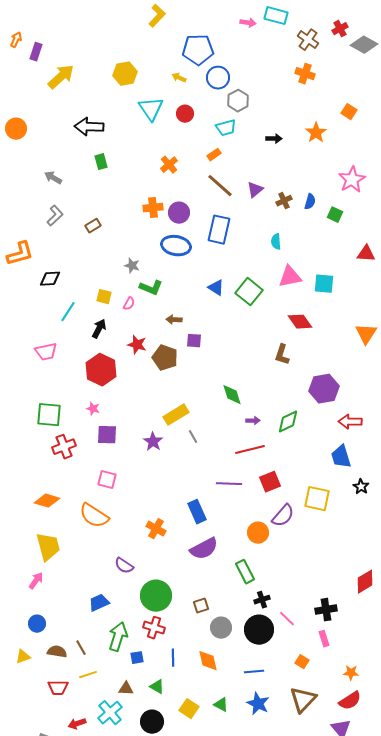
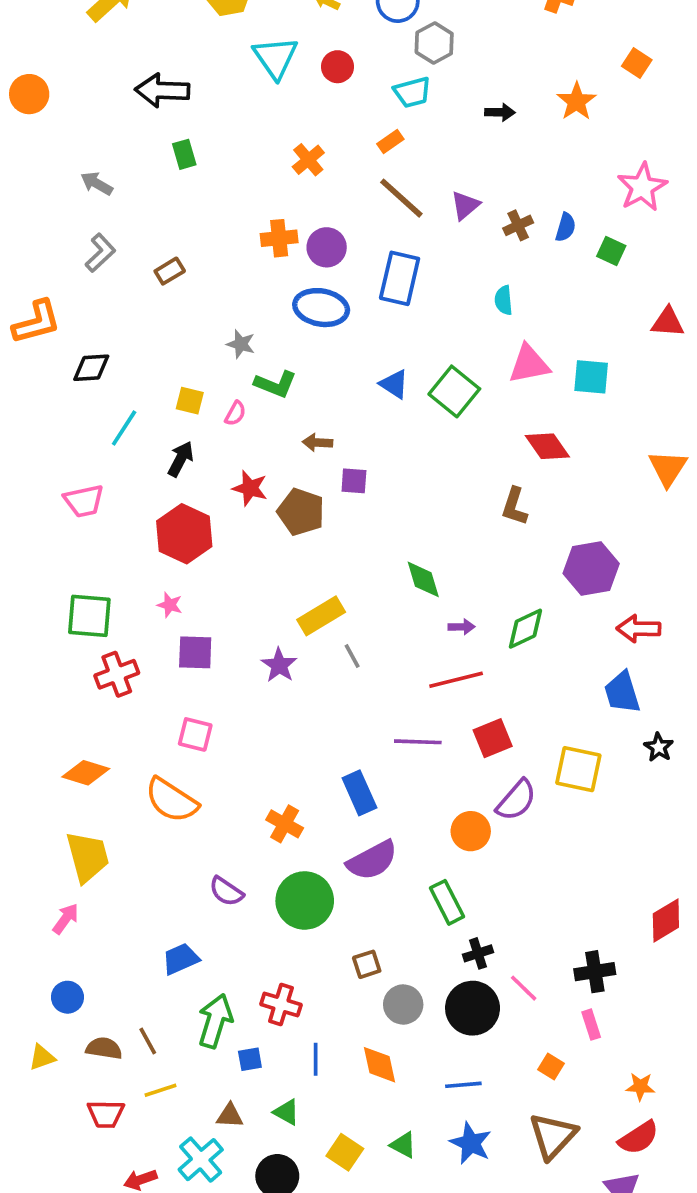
green circle: (156, 596) -> (305, 900), moved

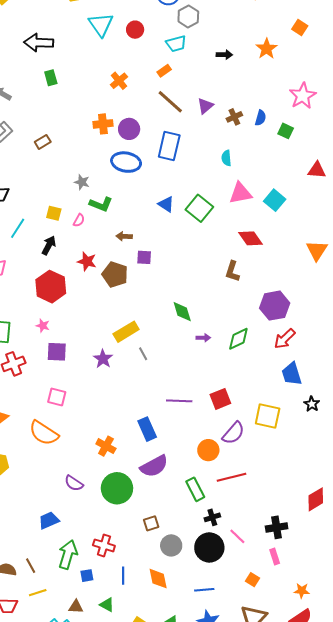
cyan square: (591, 377) -> (275, 200), turned 35
red arrow: (639, 629) -> (285, 339), moved, turned -45
red line: (456, 680) -> (231, 477), moved

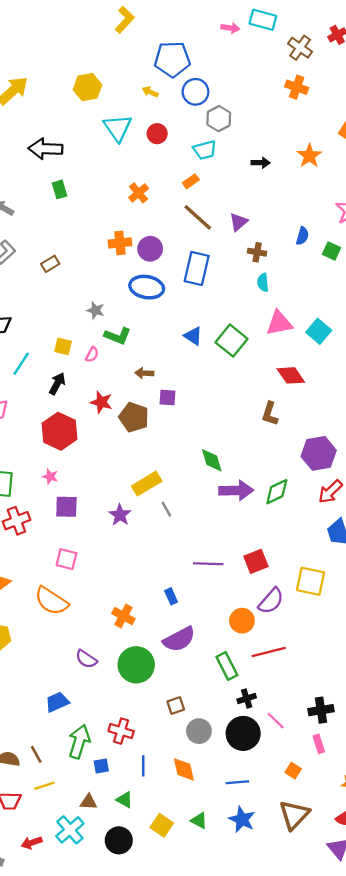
brown cross: (234, 117) -> (257, 252), moved, turned 35
purple arrow: (203, 338) -> (236, 490), size x2.0
blue rectangle: (147, 429) -> (171, 596), size x0.6

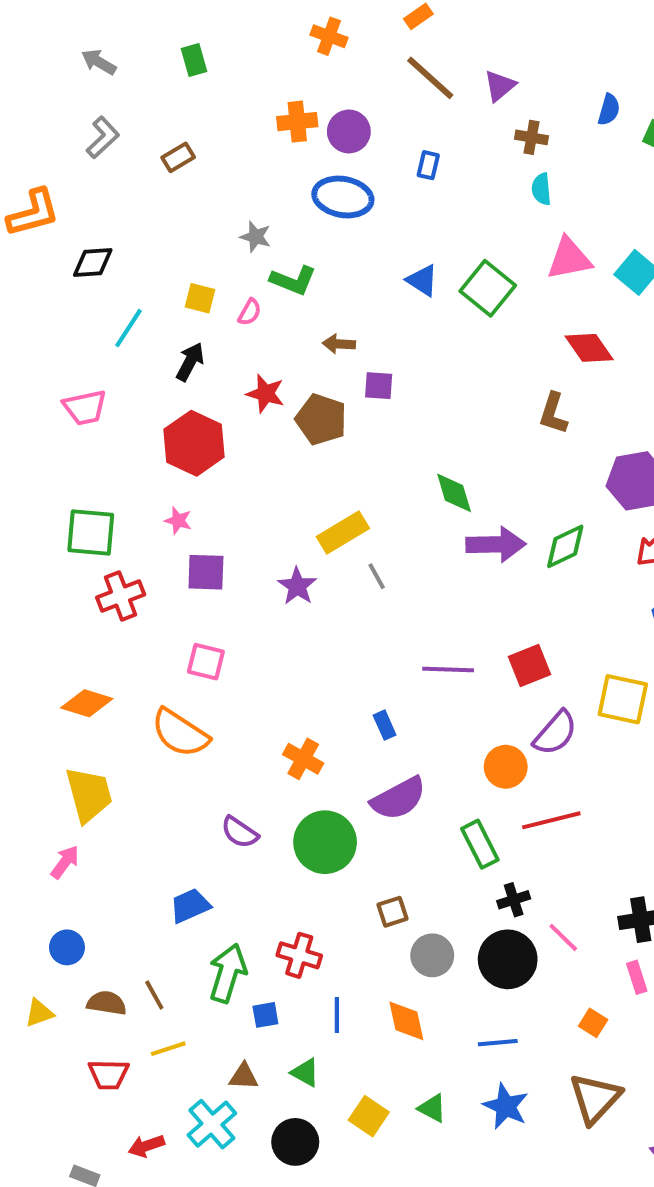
green rectangle: (59, 189) -> (194, 60), moved
orange cross: (139, 193) -> (329, 36), turned -30
blue rectangle: (197, 268) -> (428, 165), size x0.5

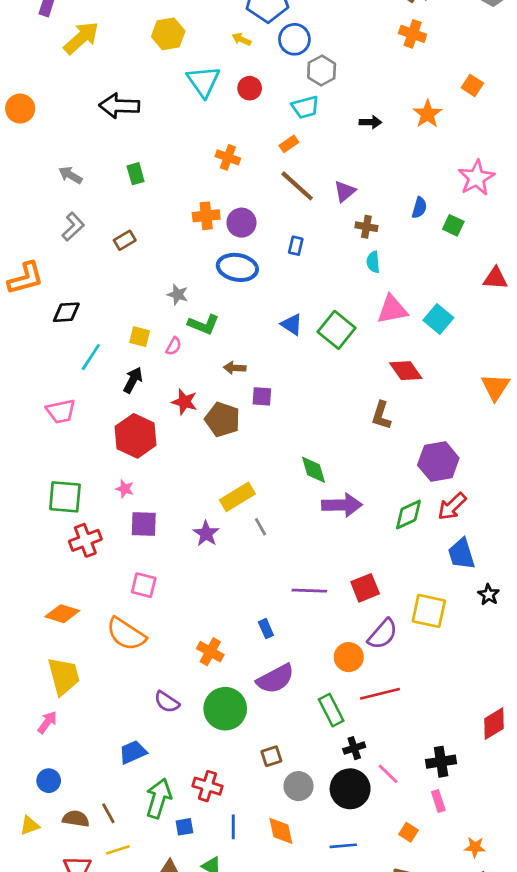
green diamond: (565, 546) -> (408, 515), moved

